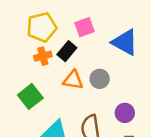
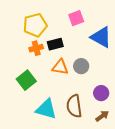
pink square: (84, 27) -> (76, 18), moved
black rectangle: (67, 51) -> (55, 44), turned 35

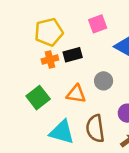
orange triangle: (60, 67) -> (76, 94), moved

